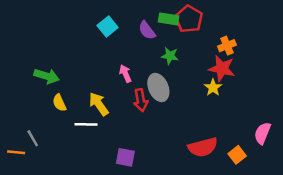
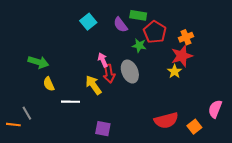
red pentagon: (189, 19) -> (155, 32), moved
red star: (222, 68) -> (182, 56), turned -30
red arrow: (141, 100) -> (109, 74), moved
yellow arrow: (99, 104) -> (93, 85), moved

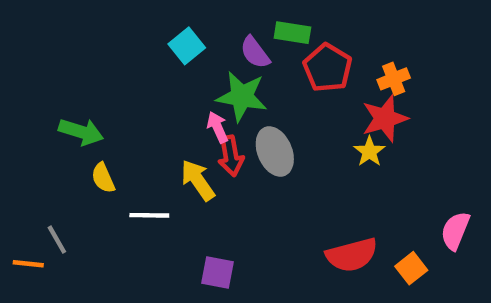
green star: (139, 46) -> (242, 96), moved, size x1.6

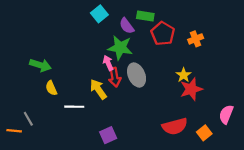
cyan square: (187, 46) -> (99, 14), moved
red star: (385, 118) -> (191, 89), moved
purple square: (218, 273) -> (108, 135), turned -35

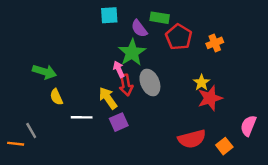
cyan square: (99, 14) -> (109, 15), turned 35
green star: (120, 48) -> (132, 53), turned 30
purple square: (108, 135) -> (119, 122), moved

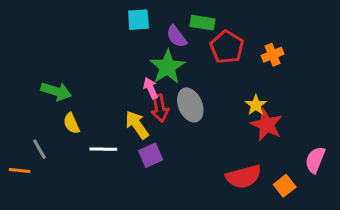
red star: (210, 98) -> (266, 125), turned -30
gray line: (31, 130) -> (39, 149), moved
orange line: (16, 144) -> (20, 171), moved

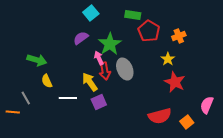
cyan square: (138, 20) -> (91, 13), turned -35
purple semicircle: (177, 36) -> (81, 38), moved, turned 91
yellow star: (256, 105) -> (168, 59), moved

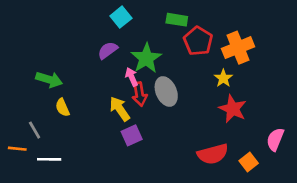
orange cross: (179, 36) -> (238, 48), size x1.6
white line: (68, 98) -> (49, 159), moved

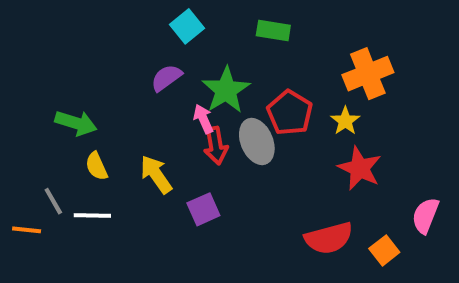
red pentagon: (198, 41) -> (290, 113), moved
yellow arrow: (120, 109) -> (156, 174), moved
white line: (49, 159) -> (92, 216), moved

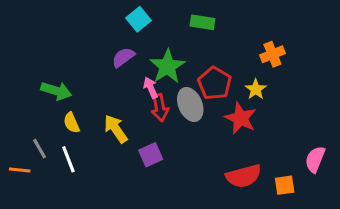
orange cross: (368, 74) -> (272, 54), size x0.7
red star: (360, 168) -> (240, 118), moved
white line: (92, 216) -> (68, 159), turned 68
orange square: (384, 250) -> (285, 185), turned 30

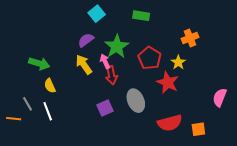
gray ellipse: (190, 104) -> (136, 101), moved
yellow arrow: (116, 129) -> (84, 65), moved
pink semicircle: (315, 159) -> (220, 97), moved

